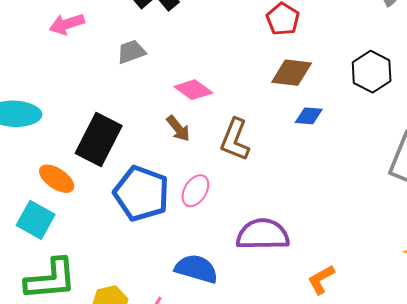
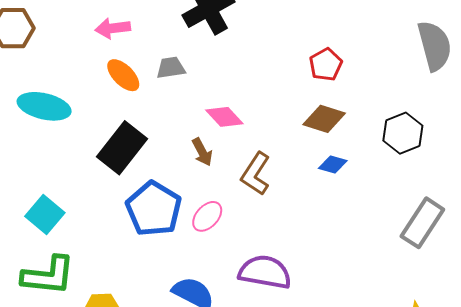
orange ellipse: (57, 179) -> (123, 75), moved

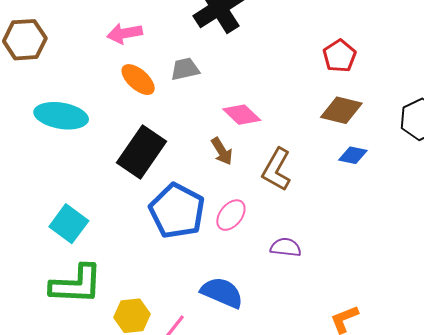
purple semicircle: (265, 272) -> (286, 247), moved, size x0.6

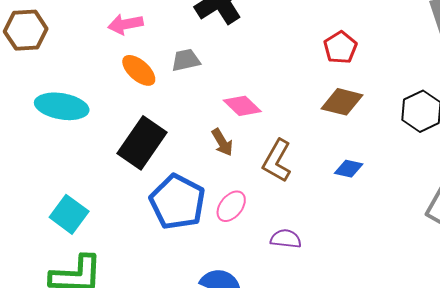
blue diamond: (353, 155) -> (349, 169), moved

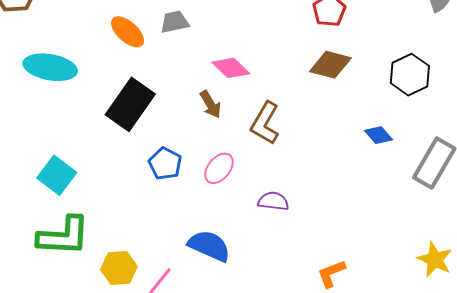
blue diamond: (349, 169) -> (378, 135), moved, turned 36
blue pentagon: (177, 202) -> (165, 164), size x0.6

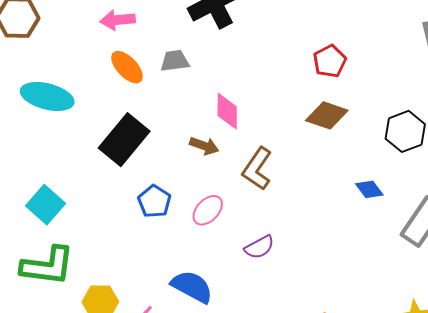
pink diamond: (231, 68) -> (227, 111), turned 42
brown arrow: (211, 104) -> (204, 146), turned -44
purple semicircle: (273, 201) -> (259, 247), turned 140

